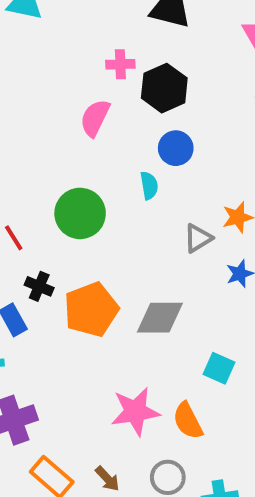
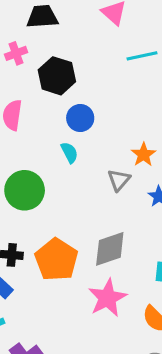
pink cross: (120, 64) -> (16, 53), moved
pink star: (135, 412) -> (107, 298), moved

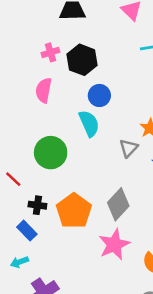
pink cross: (16, 53) -> (50, 52), moved
cyan semicircle: (69, 153) -> (89, 123), size x1.5
gray diamond: (110, 249) -> (118, 204), turned -32

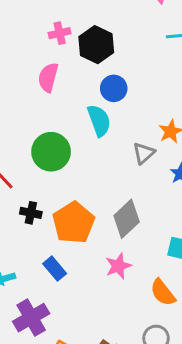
blue rectangle: (27, 231) -> (55, 269), moved
pink star: (114, 244) -> (118, 266), size x0.7

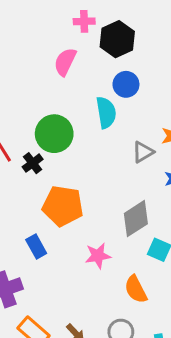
black cross: (31, 213) -> (33, 163), moved, turned 30
gray diamond: (127, 219) -> (136, 219), moved
orange pentagon: (74, 223) -> (63, 206), turned 30

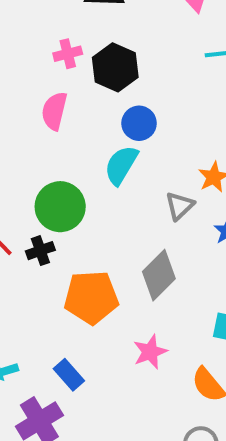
cyan semicircle: (106, 113) -> (121, 165), turned -128
black cross: (33, 163) -> (40, 251), turned 30
gray diamond: (136, 219) -> (159, 275), moved
blue rectangle: (36, 247) -> (69, 375), moved

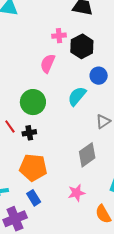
blue circle: (139, 123) -> (99, 76), moved
green circle: (60, 207) -> (33, 102), moved
orange pentagon: (91, 297) -> (33, 168), moved

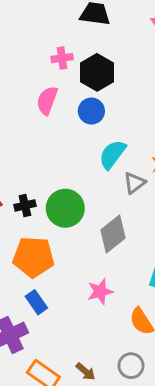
blue circle: (99, 76) -> (91, 111), moved
cyan semicircle: (77, 96) -> (112, 154), moved
green circle: (33, 102) -> (65, 208), moved

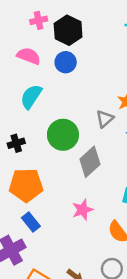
pink semicircle: (47, 101) -> (29, 56), turned 95
cyan semicircle: (112, 154) -> (31, 97), moved
green circle: (65, 208) -> (63, 135), moved

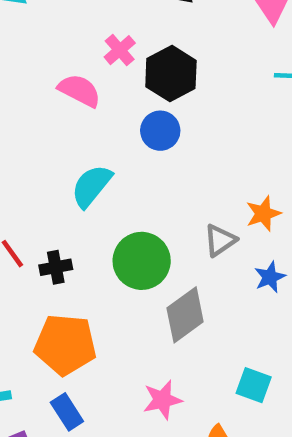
pink cross: (39, 20) -> (120, 50), turned -35
pink semicircle: (29, 56) -> (79, 91), moved

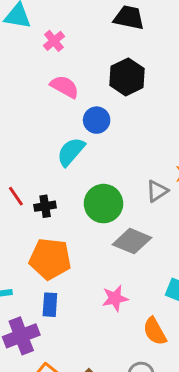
pink cross: (120, 50) -> (54, 41), moved
blue circle: (160, 131) -> (97, 120), moved
gray diamond: (185, 315) -> (132, 241), turned 57
blue rectangle: (67, 412) -> (50, 305), turned 35

